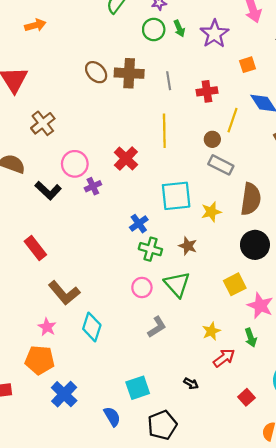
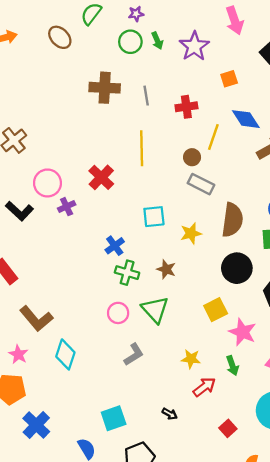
brown ellipse: (96, 72) -> (60, 37), moved
cyan square: (176, 196) -> (154, 217), size x0.7
yellow star: (211, 331) -> (191, 359), turned 30

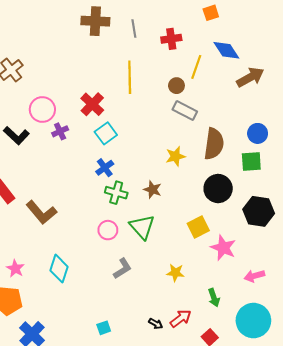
cyan square: (154, 217) -> (106, 133), moved, turned -30
brown L-shape: (36, 319) -> (41, 212), moved
green arrow: (232, 366) -> (214, 298), moved
red arrow: (204, 387) -> (181, 318), moved
cyan square: (114, 418) -> (104, 328), size x0.6

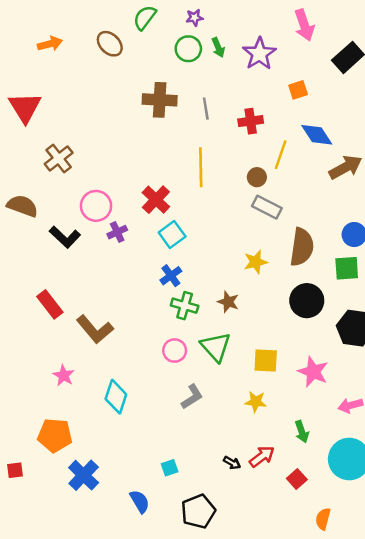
yellow square: (198, 227) -> (266, 361), moved, turned 30
pink star: (15, 269) -> (64, 375), moved

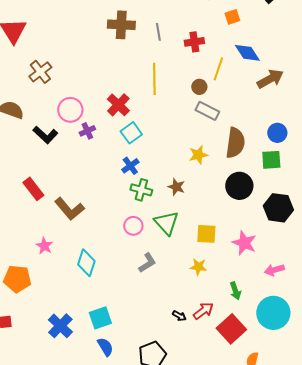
orange pentagon: (55, 435) -> (17, 279), moved
cyan square: (170, 468) -> (100, 318), moved, size x1.6
red square: (297, 479) -> (231, 329), size x1.8

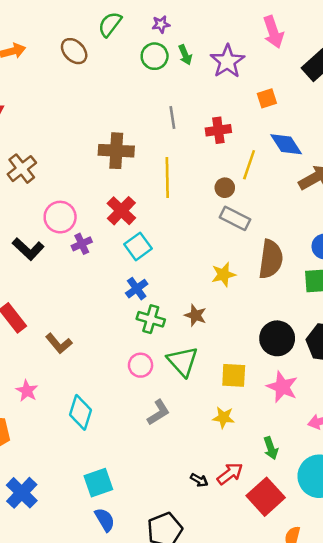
brown cross: (121, 25) -> (116, 151), moved
black circle: (239, 186) -> (277, 338), moved
brown L-shape: (69, 209) -> (59, 343), size x0.7
blue cross: (60, 326) -> (22, 493), moved

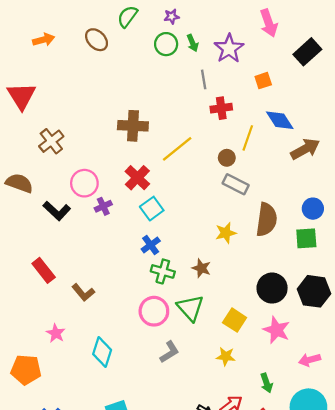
gray line: (172, 117) -> (204, 79), moved
yellow line: (167, 177) -> (177, 149), turned 52
pink circle: (141, 365) -> (154, 311), size x1.4
yellow square: (234, 375) -> (235, 320), turned 30

